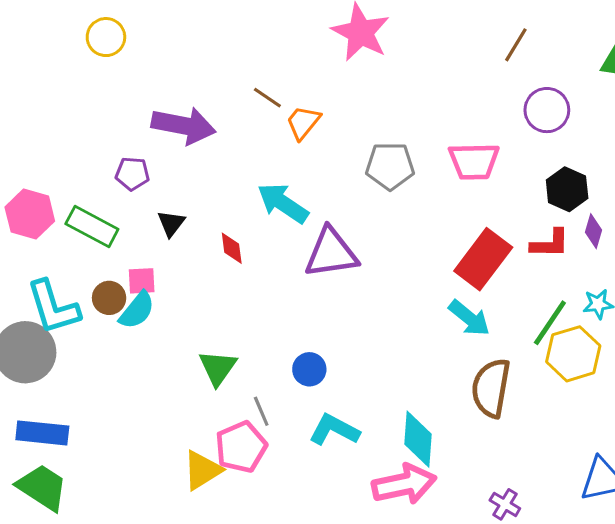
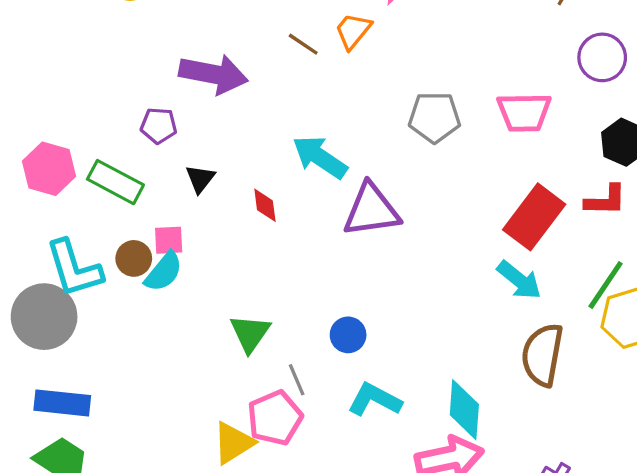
orange trapezoid: (303, 122) -> (353, 31), moved

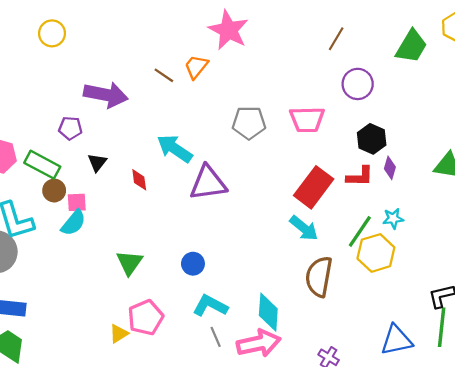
brown circle: (134, 258) -> (54, 191), moved
gray line: (297, 380) -> (216, 337), moved
yellow triangle: (233, 443) -> (119, 334), size x0.7

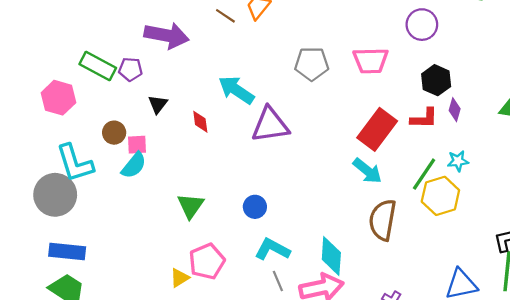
green rectangle: (42, 165) -> (98, 66), moved

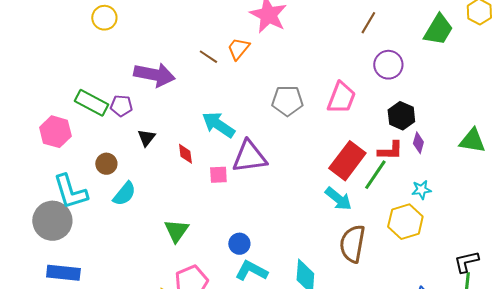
pink trapezoid: (371, 61) -> (341, 98), turned -68
pink square: (137, 145) -> (218, 175), moved
green line: (424, 174) -> (375, 175), moved
blue circle: (255, 207) -> (239, 244), moved

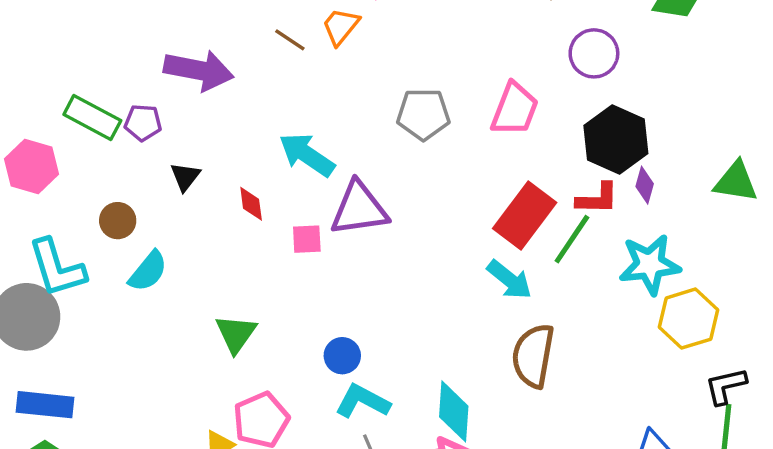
black hexagon: (401, 116) -> (616, 140), size x1.4
cyan star: (421, 190) -> (650, 264), size x1.8
yellow hexagon: (405, 222) -> (689, 319), moved

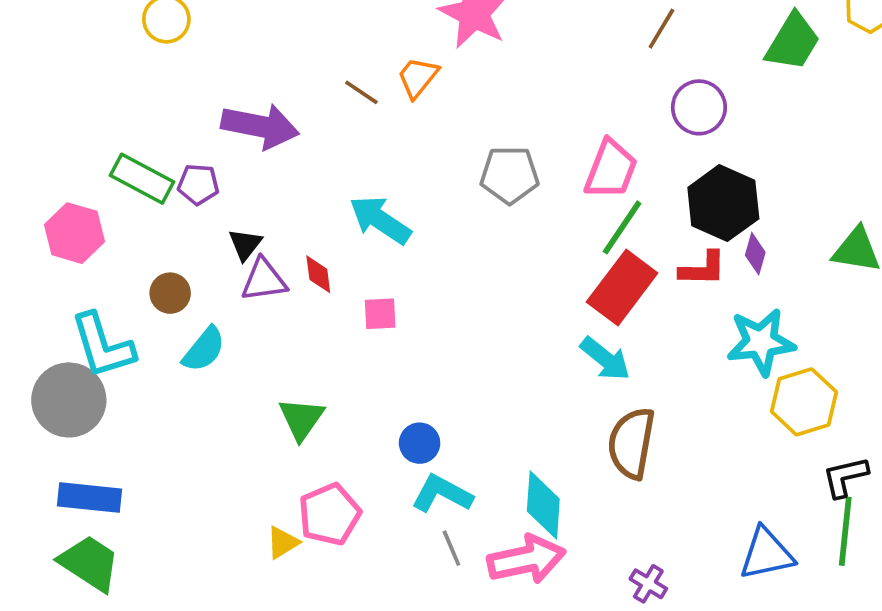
purple triangle: (359, 209) -> (264, 280), moved, size x0.7
green line: (572, 239) -> (622, 227), moved

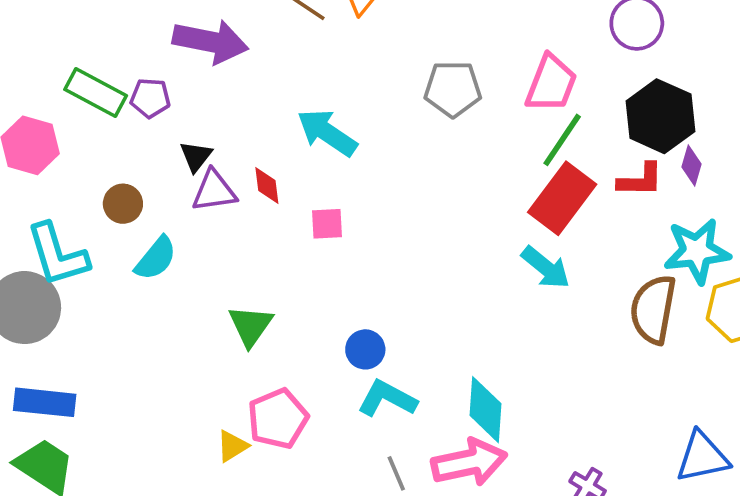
brown semicircle: (631, 443) -> (653, 309), moved
gray line: (451, 548) -> (396, 473), moved

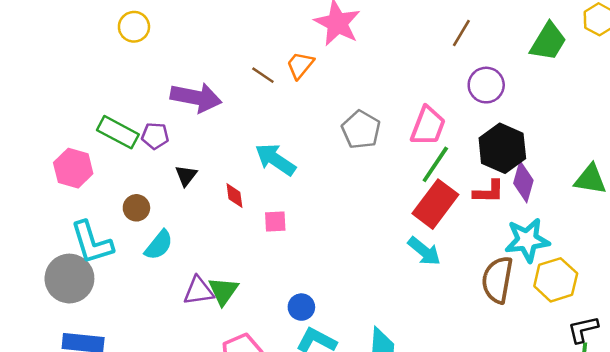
gray pentagon: (453, 89) -> (361, 130), turned 30
purple diamond: (691, 165) -> (523, 182), size x1.5
purple triangle: (214, 191) -> (198, 291), moved

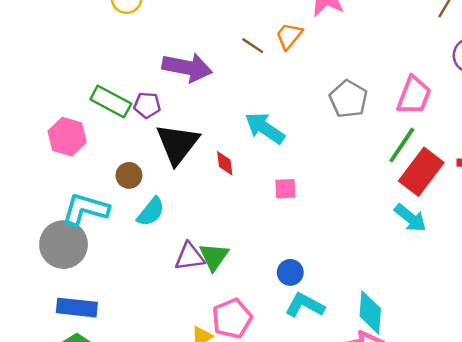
green line: (435, 164) -> (402, 145), moved
black triangle: (186, 176) -> (177, 144), size x2.0
pink square: (275, 221) -> (285, 189), moved
cyan L-shape: (92, 243) -> (85, 209), turned 123

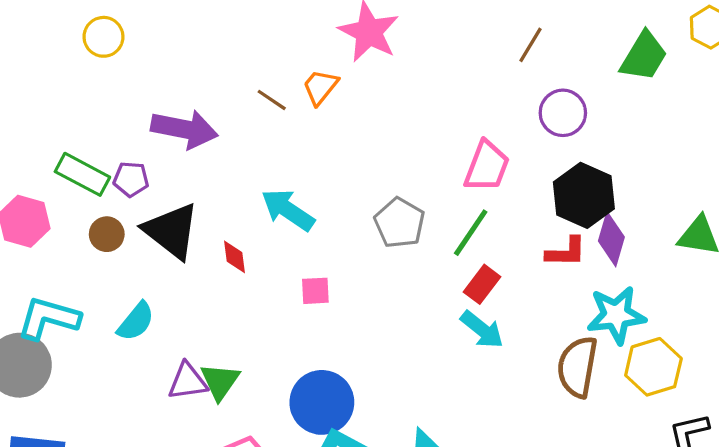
gray pentagon: (348, 99) -> (400, 223), moved
black triangle: (177, 144) -> (171, 231), turned -30
red rectangle: (421, 172) -> (482, 284), moved, size x0.6
brown circle: (129, 175) -> (107, 234), moved
blue circle: (290, 272) -> (322, 402), size x1.8

